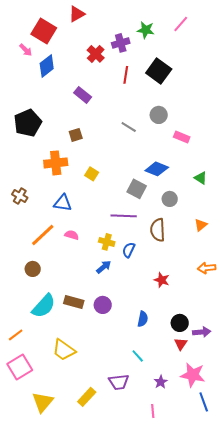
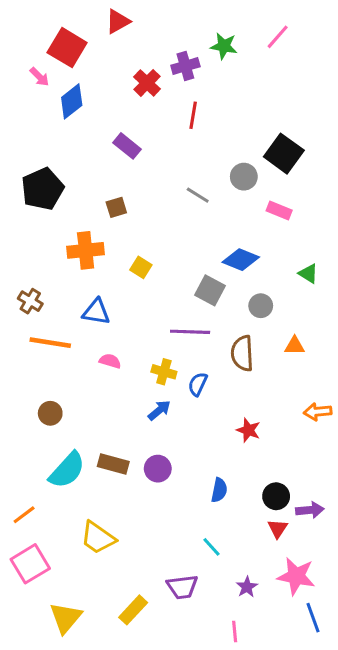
black square: (159, 71) -> (284, 154), moved
orange triangle: (201, 225) -> (295, 346), moved, turned 40
orange line: (43, 235) -> (50, 343), moved, turned 52

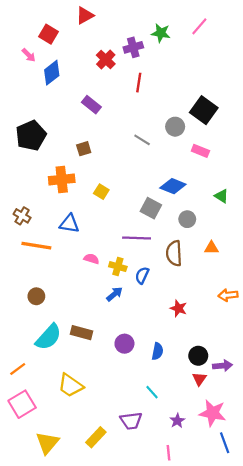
red square: (67, 48) -> (48, 34), size x0.7
pink semicircle: (110, 361) -> (91, 259), moved
purple circle: (158, 469) -> (124, 344), moved

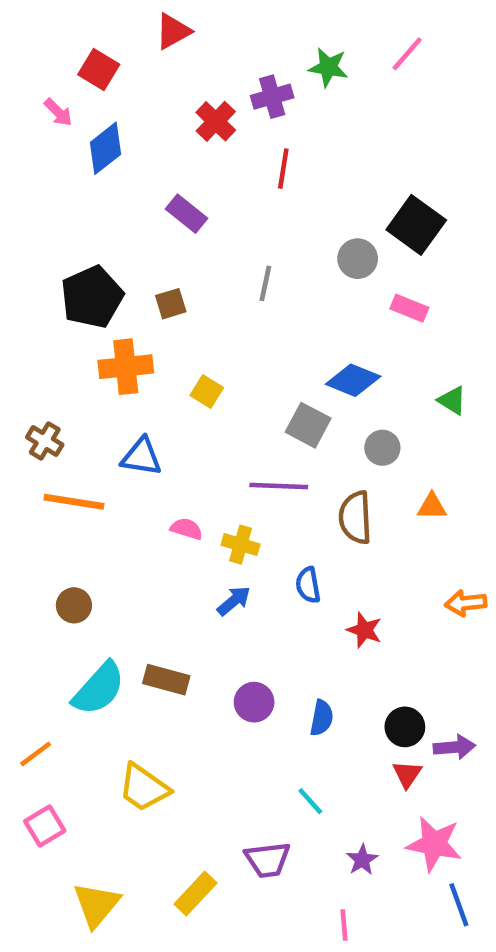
black pentagon: (31, 135) -> (92, 297), moved
gray line: (142, 140) -> (265, 283), moved, turned 70
blue semicircle: (142, 275) -> (308, 585), moved, turned -35
pink square: (22, 404) -> (45, 826), size x0.7

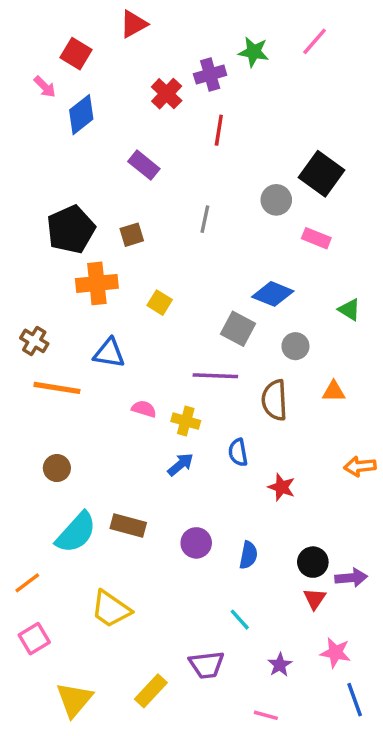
pink star: (434, 844) -> (335, 653), size x0.7
pink line: (344, 925) -> (266, 715), turned -70

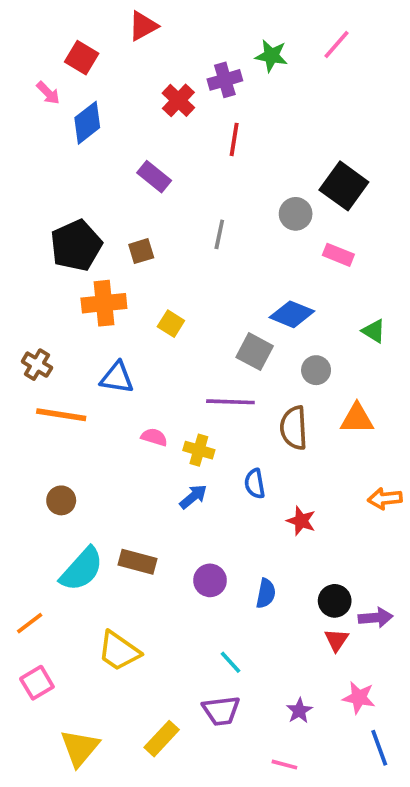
orange triangle: (334, 391) -> (357, 419), size x1.4
cyan line: (240, 620) -> (230, 662), moved

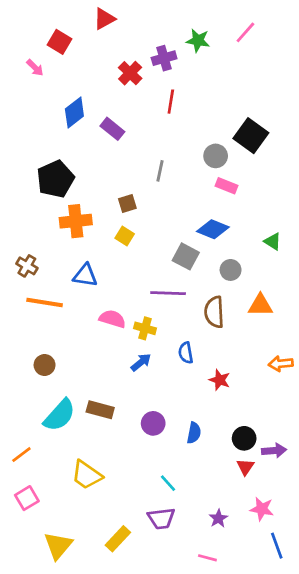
blue diamond: (87, 123) -> (74, 112), moved
brown square: (141, 251) -> (127, 203), moved
pink rectangle: (338, 255) -> (226, 186), moved
pink semicircle: (154, 437) -> (112, 319), size x1.4

